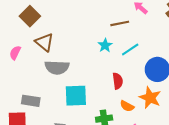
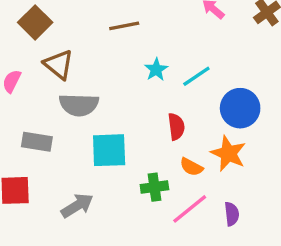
brown line: (120, 23) -> (124, 26), moved
gray rectangle: (31, 101) -> (37, 142), moved

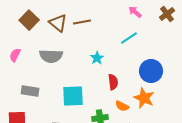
brown triangle: (59, 64) -> (58, 23), moved
cyan star: (156, 70) -> (97, 58), moved
cyan line: (196, 76) -> (129, 38), moved
gray semicircle: (79, 105) -> (51, 56), moved

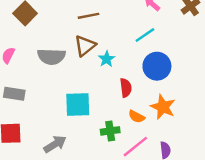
brown triangle: (58, 23) -> (85, 46), moved, turned 42
blue circle: (151, 71) -> (157, 66), moved
gray rectangle: (30, 91) -> (14, 94), moved

